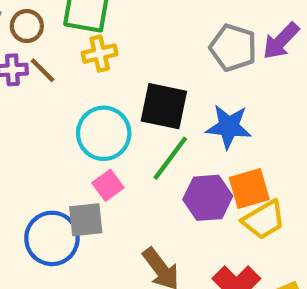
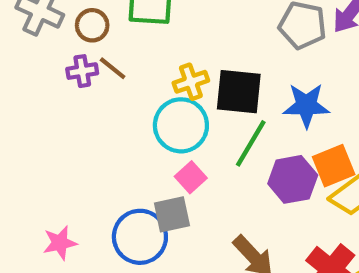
yellow cross: (100, 54) -> (191, 82), moved

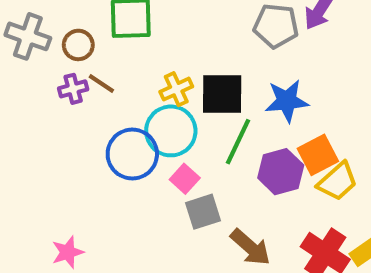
gray square: (172, 214) -> (203, 212), moved
blue circle: (140, 237) -> (132, 154), moved

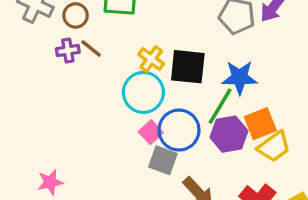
yellow cross: (176, 89) -> (151, 59), turned -35
green line: (238, 142) -> (220, 106), moved
blue circle: (132, 154) -> (179, 130), moved
gray square: (203, 212) -> (163, 160), turned 32

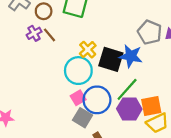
purple cross: (68, 51) -> (34, 33), turned -32
blue star: (240, 77) -> (131, 56), moved

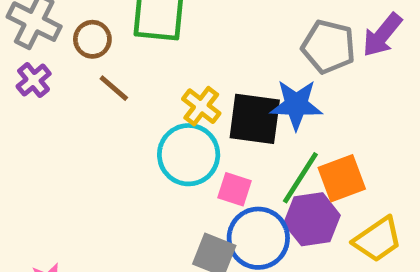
purple cross: (34, 33) -> (34, 80), moved
pink square: (78, 98) -> (234, 189), moved, turned -32
blue circle: (97, 100) -> (258, 238), moved
orange square: (151, 106) -> (342, 178), moved

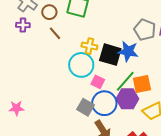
purple cross: (34, 80) -> (23, 25), turned 32
yellow cross: (201, 106) -> (89, 46), turned -35

